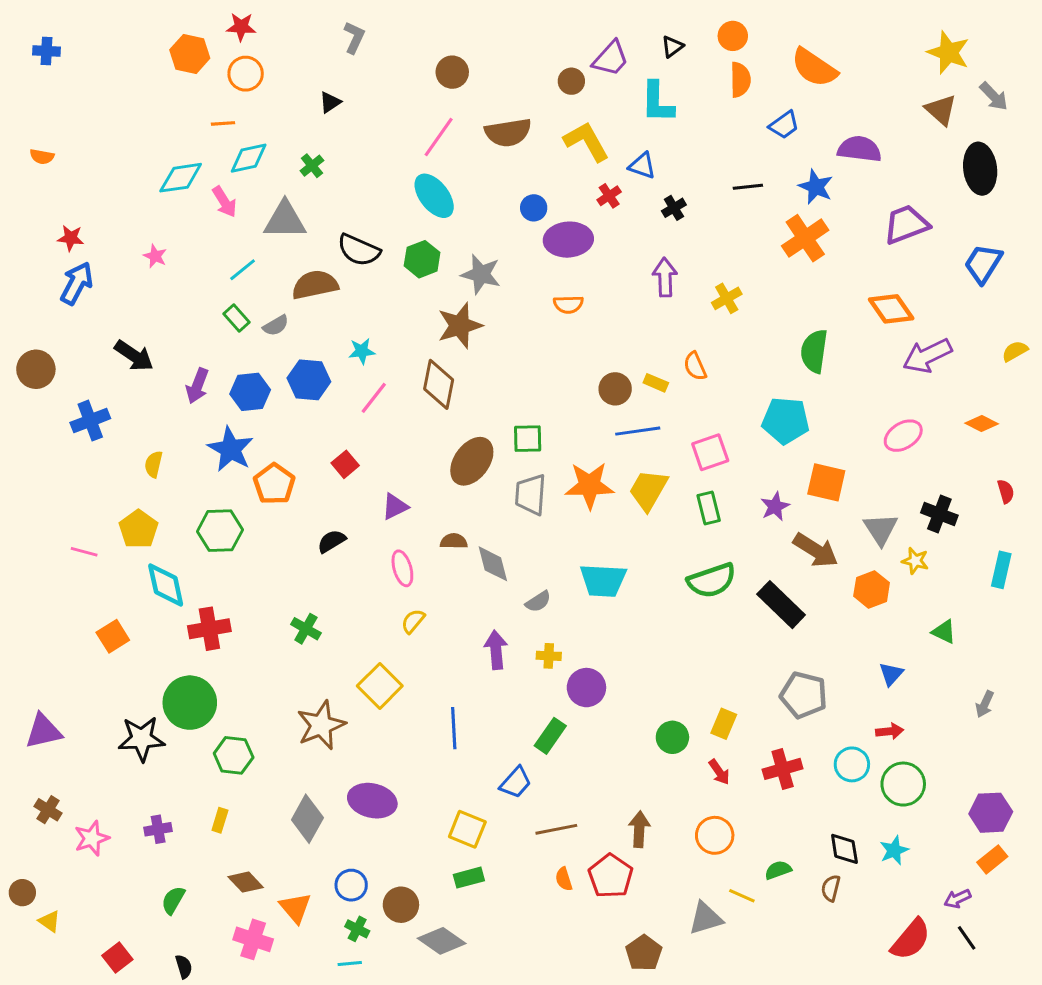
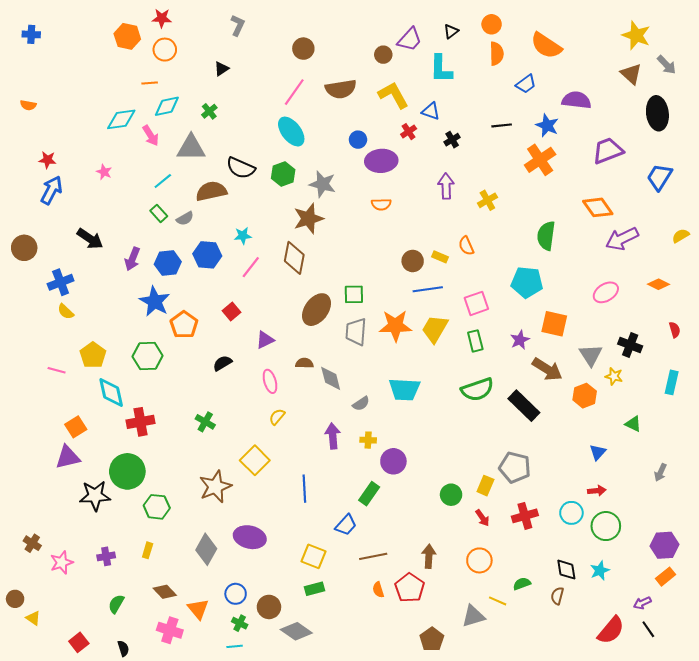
yellow semicircle: (154, 464) -> (66, 312), moved, turned -60
gray pentagon: (804, 695) -> (515, 467), moved
purple triangle: (43, 731) -> (68, 457), moved

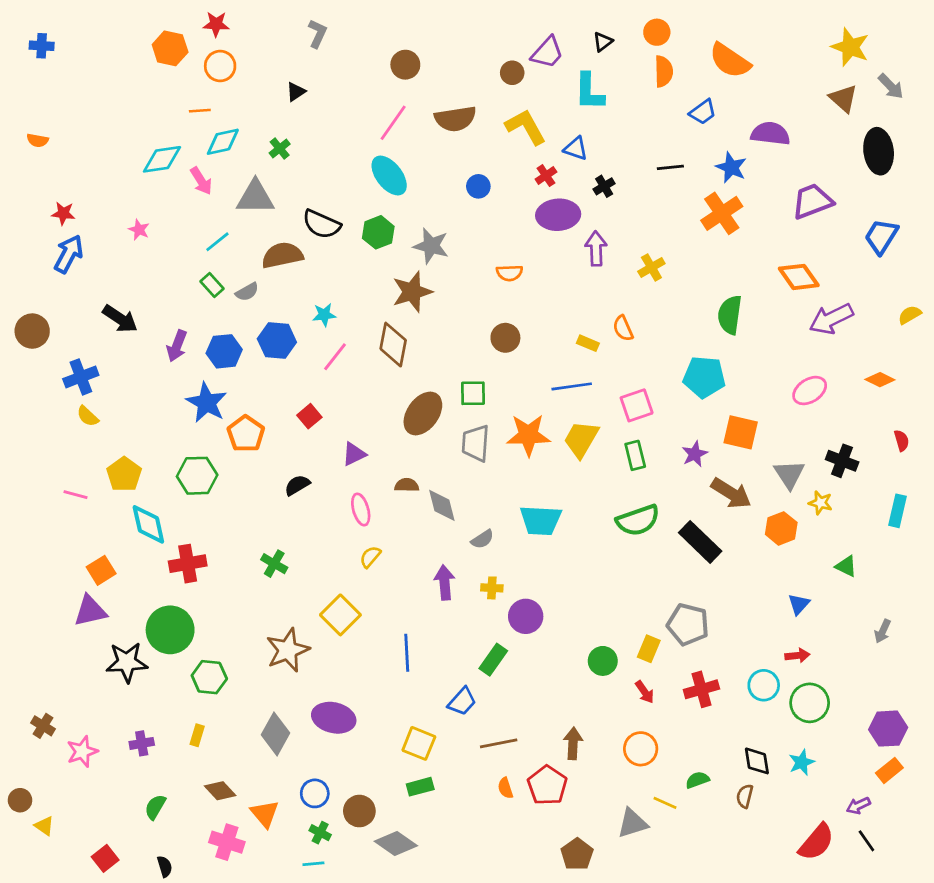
purple ellipse: (381, 161) -> (558, 215), moved
brown circle: (413, 261) -> (505, 338), moved

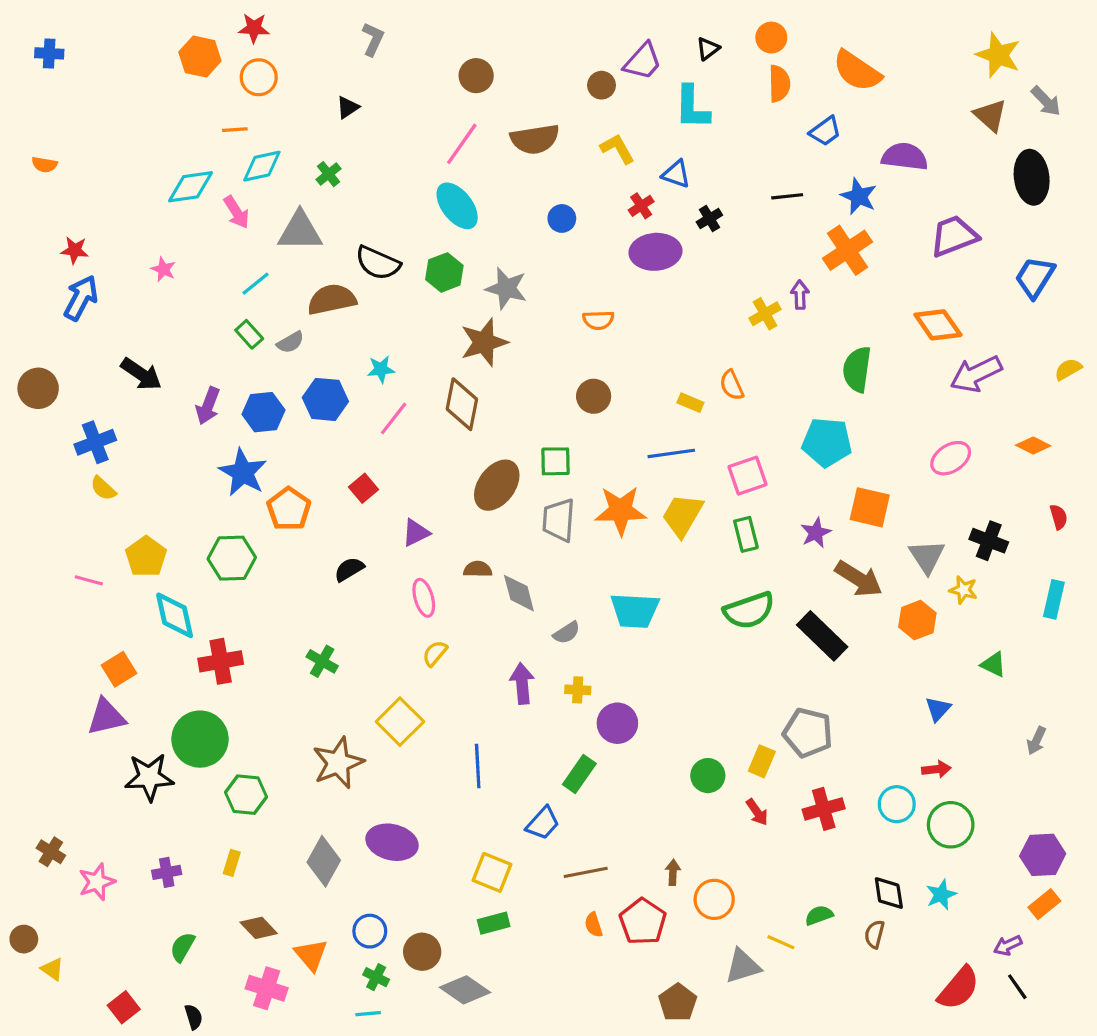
yellow L-shape: (526, 127) -> (617, 149), size x0.7
purple arrow: (596, 249) -> (800, 295), moved, size x0.7
brown arrow: (573, 743) -> (673, 872), size x0.7
orange circle: (641, 749) -> (714, 899), moved

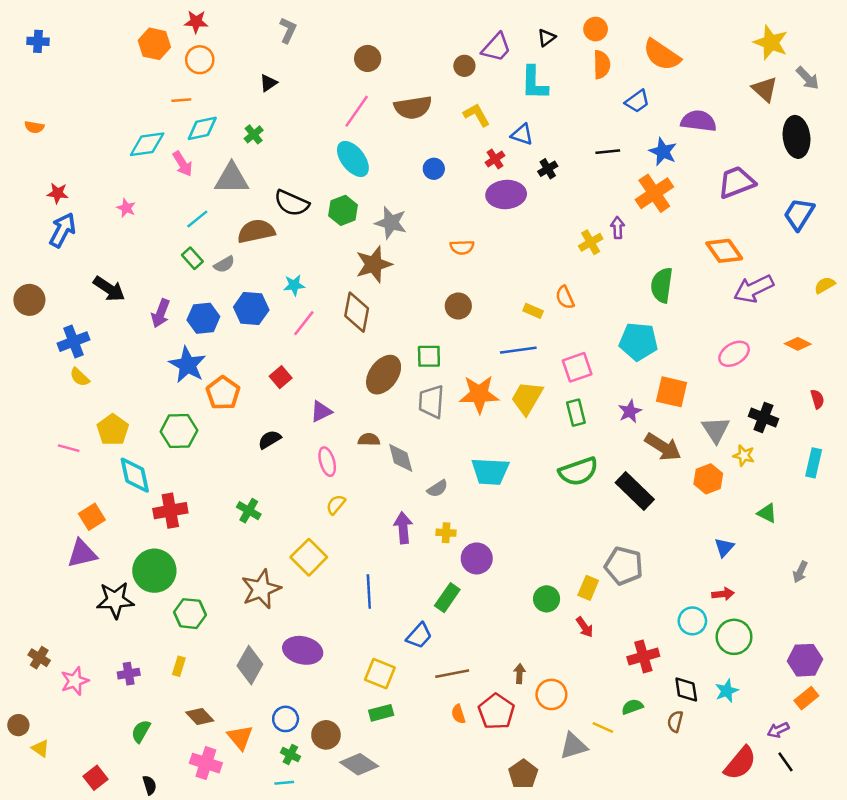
red cross: (824, 809) -> (643, 656), moved

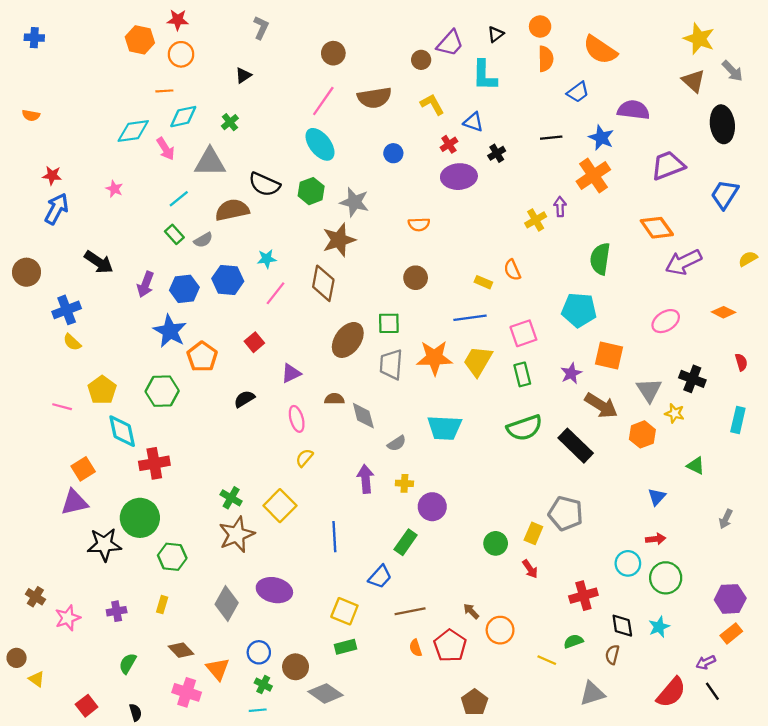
green cross: (249, 511) -> (231, 498), moved
brown arrow: (520, 674) -> (471, 611), turned -48
gray triangle: (573, 746) -> (592, 693), moved

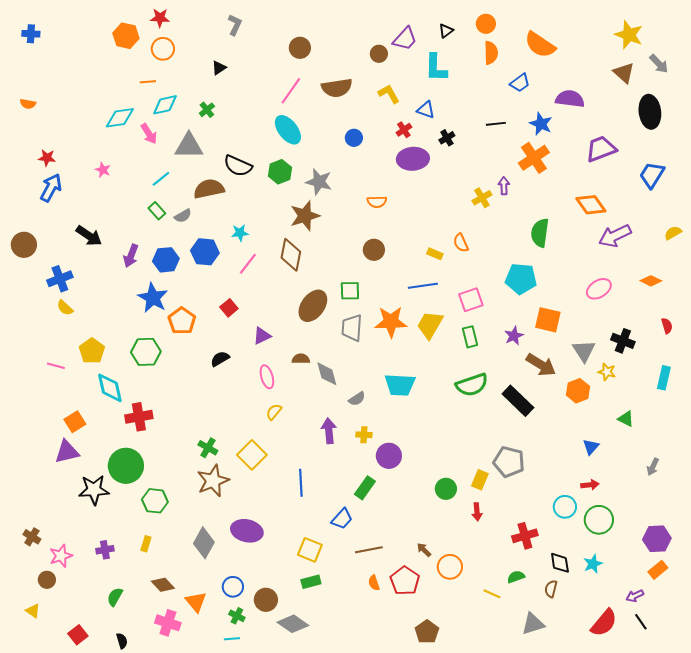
red arrow: (530, 569) -> (477, 512), turned 30
brown circle: (17, 658) -> (47, 580), moved

